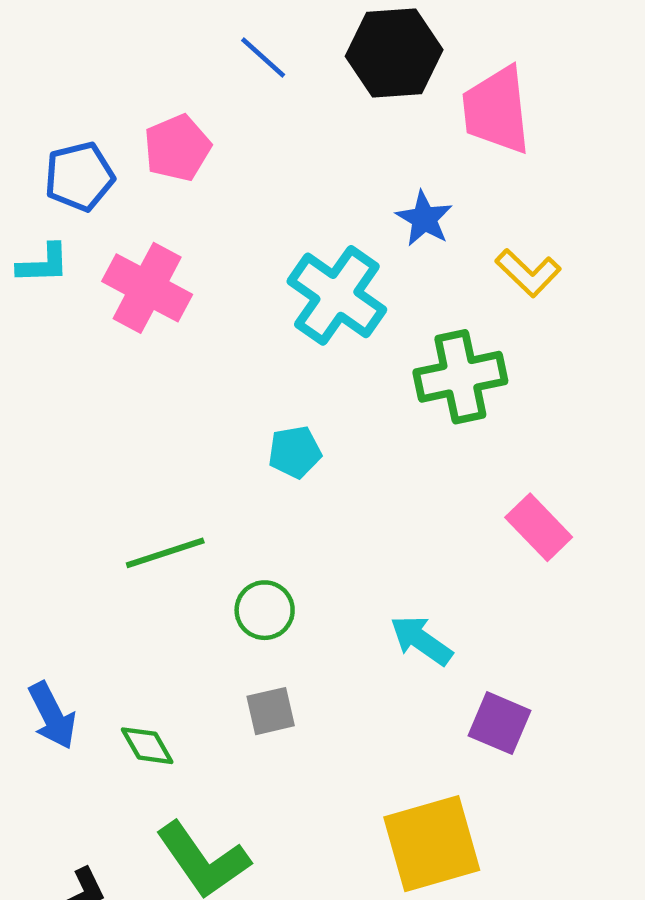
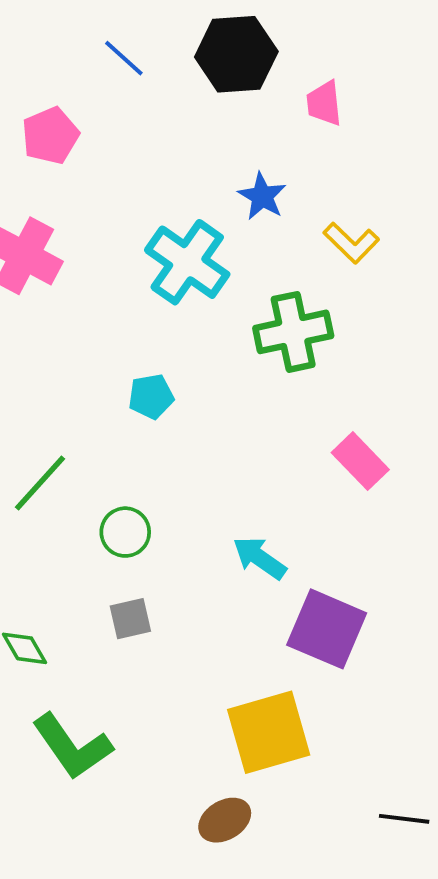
pink trapezoid: (497, 110) -> (324, 103), size x0.6
green line: (165, 553) -> (40, 483), turned -30
purple square: (500, 723) -> (327, 629), size x1.5

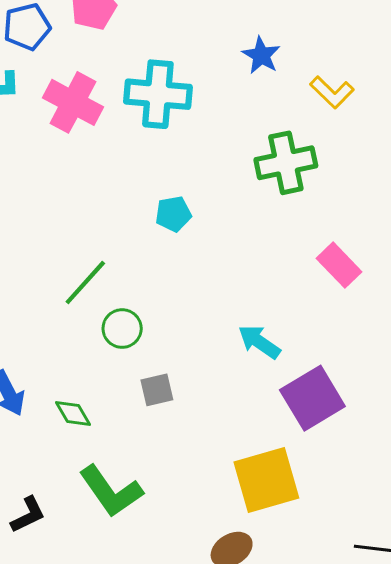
cyan cross: (187, 262) -> (158, 94), moved, turned -30
green circle: (125, 532) -> (122, 329), moved
purple square: (327, 629) -> (312, 398), turned 36

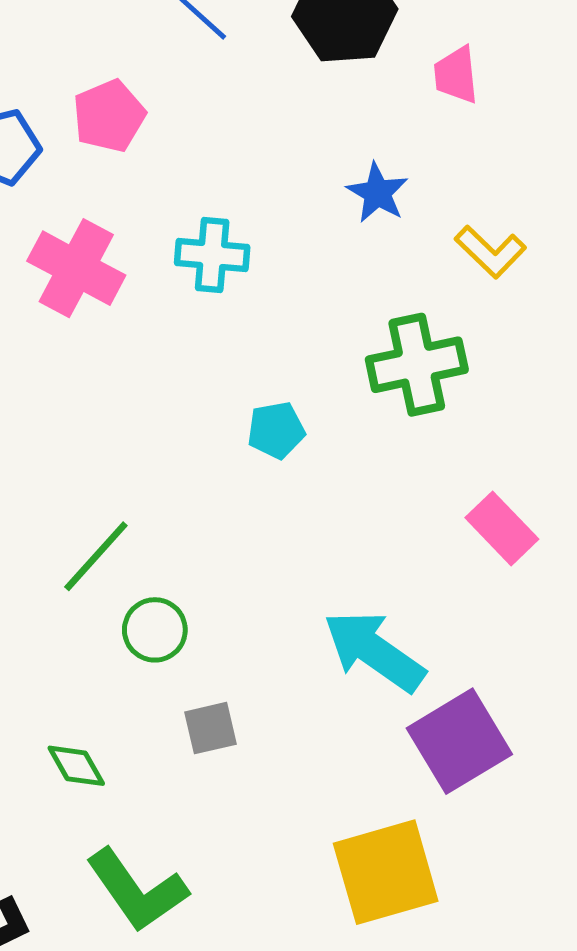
cyan cross: (158, 94) -> (212, 255), size x0.7
cyan pentagon: (173, 214) -> (276, 430), moved
cyan arrow: (259, 342) -> (374, 651), size x1.5

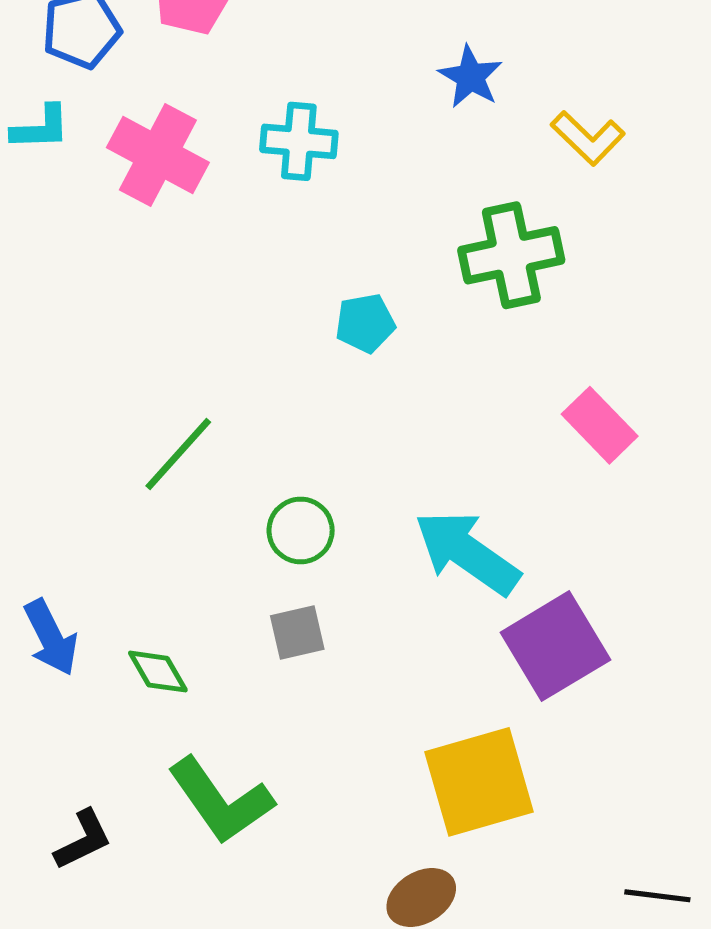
green circle: (155, 630) -> (301, 530), moved

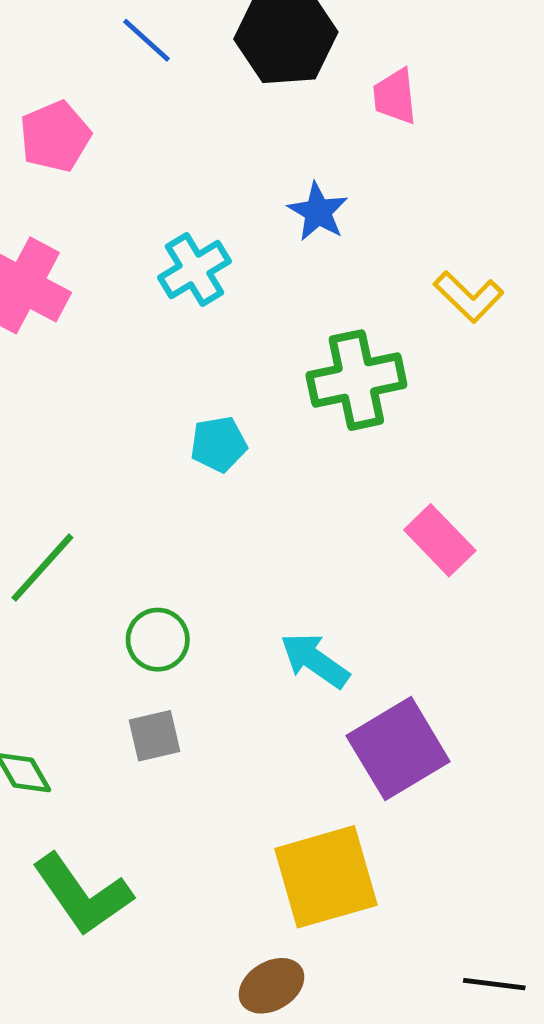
yellow L-shape: (588, 138) -> (469, 297), moved
cyan cross: (299, 141) -> (195, 269), moved, turned -36
cyan arrow: (467, 553) -> (315, 660), size x0.7

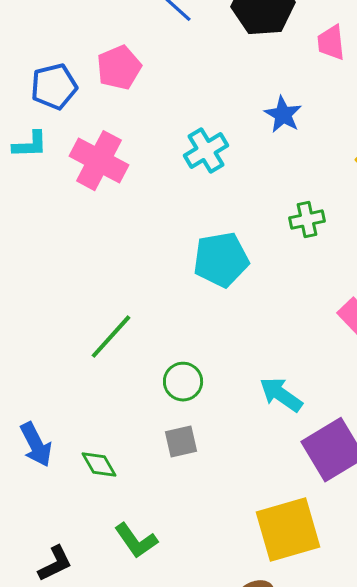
green cross: (356, 380) -> (307, 220), size x0.6
cyan pentagon: (219, 444) -> (221, 260), size x1.6
green L-shape: (82, 894) -> (136, 541), size x0.7

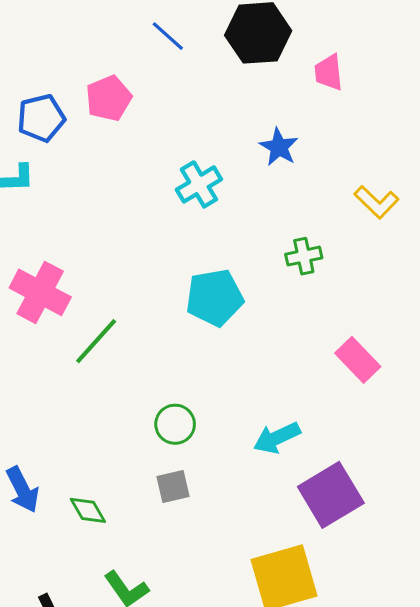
pink cross: (99, 161) -> (40, 292), moved
green line: (111, 337) -> (96, 341), moved
cyan arrow: (281, 395) -> (277, 438), turned -60

